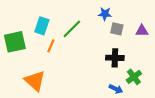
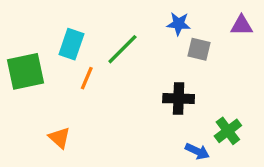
purple triangle: (142, 31) -> (241, 25), moved
black cross: (115, 58) -> (179, 99), moved
orange triangle: (35, 81) -> (60, 138), size x0.6

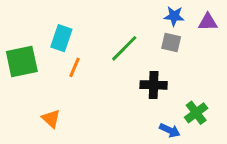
blue star: (179, 24) -> (174, 16), moved
green line: (122, 49) -> (124, 48), moved

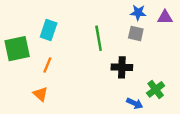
green line: (124, 48) -> (99, 38), turned -55
orange line: (75, 67) -> (47, 65), moved

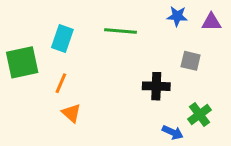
gray square: (136, 34) -> (191, 61), moved
green line: (99, 38) -> (121, 31), moved, turned -75
orange triangle: (40, 94) -> (71, 113), moved

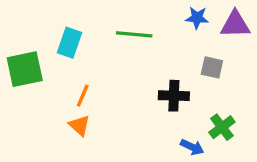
purple triangle: (211, 22) -> (235, 24), size x1.4
orange line: (61, 83) -> (83, 96), moved

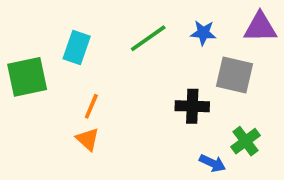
blue star: (197, 18) -> (203, 33), moved
green line: (134, 34) -> (148, 38), turned -40
gray square: (212, 67) -> (234, 75), size x1.5

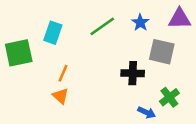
blue star: (203, 33) -> (140, 23), turned 30

